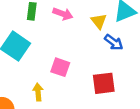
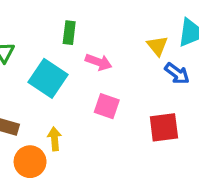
pink arrow: (63, 14) -> (99, 62), moved
yellow arrow: (38, 92) -> (55, 139), moved

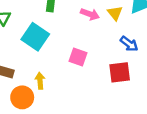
pink arrow: (99, 62) -> (90, 14), moved
blue arrow: (177, 73) -> (129, 44), moved

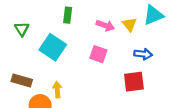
blue arrow: (129, 44) -> (143, 54), turned -30
pink square: (78, 57) -> (98, 54), moved

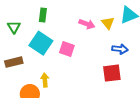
green rectangle: (68, 15) -> (43, 15), moved
pink square: (98, 54) -> (67, 49), moved
brown rectangle: (22, 80) -> (14, 62), moved, turned -30

